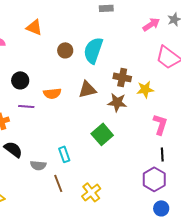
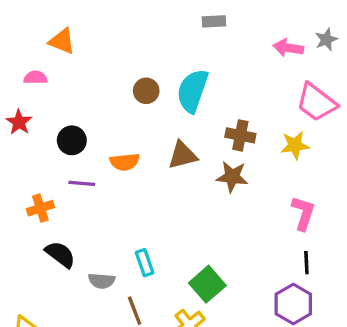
pink arrow: (151, 24) -> (288, 48), turned -138
orange triangle: (34, 27) -> (62, 41), moved
yellow star: (145, 89) -> (295, 145), moved
green square: (102, 134) -> (207, 284), moved

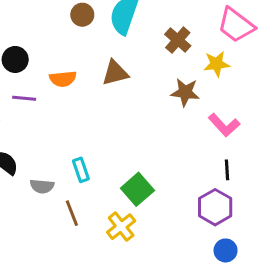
brown cross: (240, 135) -> (178, 40), moved, turned 30
brown star: (232, 177) -> (185, 92), moved
pink L-shape: (303, 213) -> (224, 125), turned 120

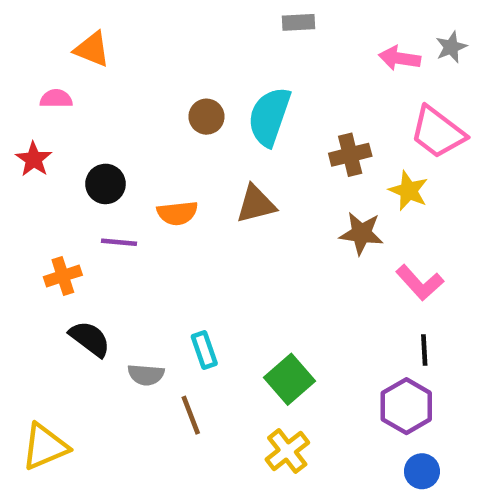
brown cross: (178, 40) -> (350, 155), turned 35
yellow star: (217, 64) -> (409, 191), turned 30
yellow cross: (121, 227) -> (287, 451), moved

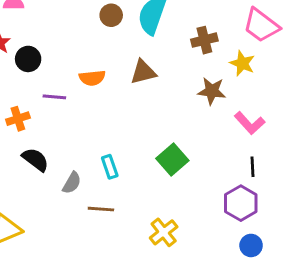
black circle: (105, 184) -> (28, 59), moved
gray semicircle: (146, 375) -> (72, 183), turned -65
green square: (290, 379) -> (172, 160), moved
brown line: (191, 415) -> (101, 209), turned -65

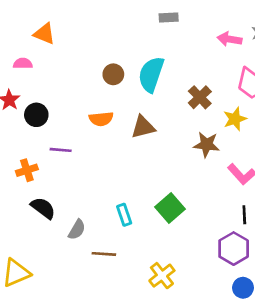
brown cross: (204, 40) -> (200, 97), turned -30
yellow star: (242, 63) -> (235, 119), turned 30
orange semicircle: (92, 78) -> (101, 119), moved
cyan rectangle: (110, 167) -> (124, 215), moved

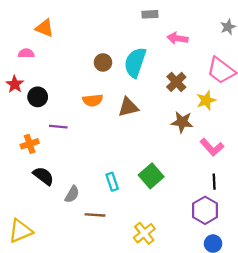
pink arrow: (229, 39) -> (177, 38), moved

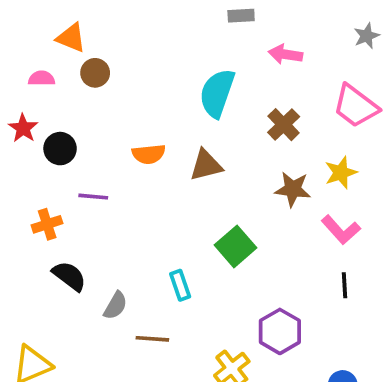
brown circle: (103, 62) -> (95, 73), moved
yellow star: (206, 100) -> (341, 173), moved
green square: (151, 176) -> (236, 246), moved
purple hexagon: (205, 210) -> (280, 331), moved

